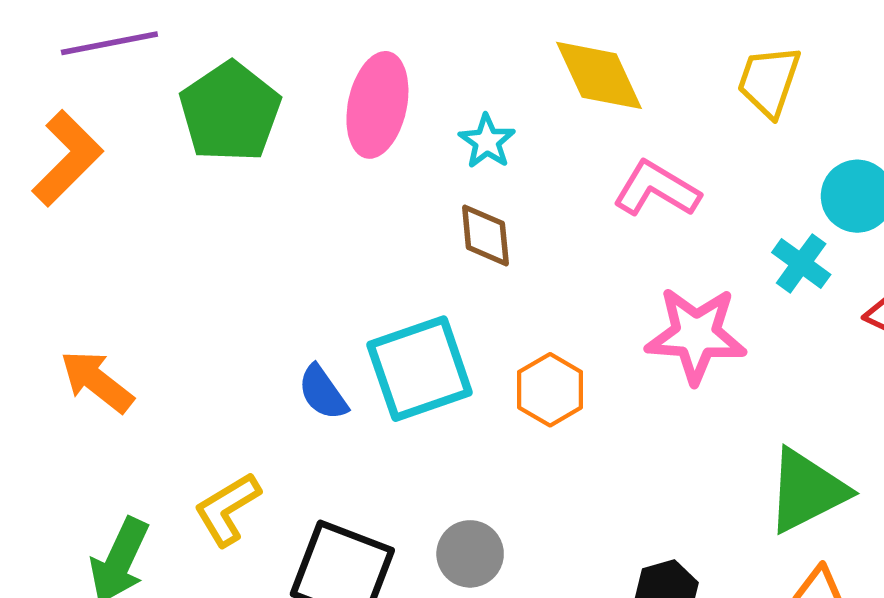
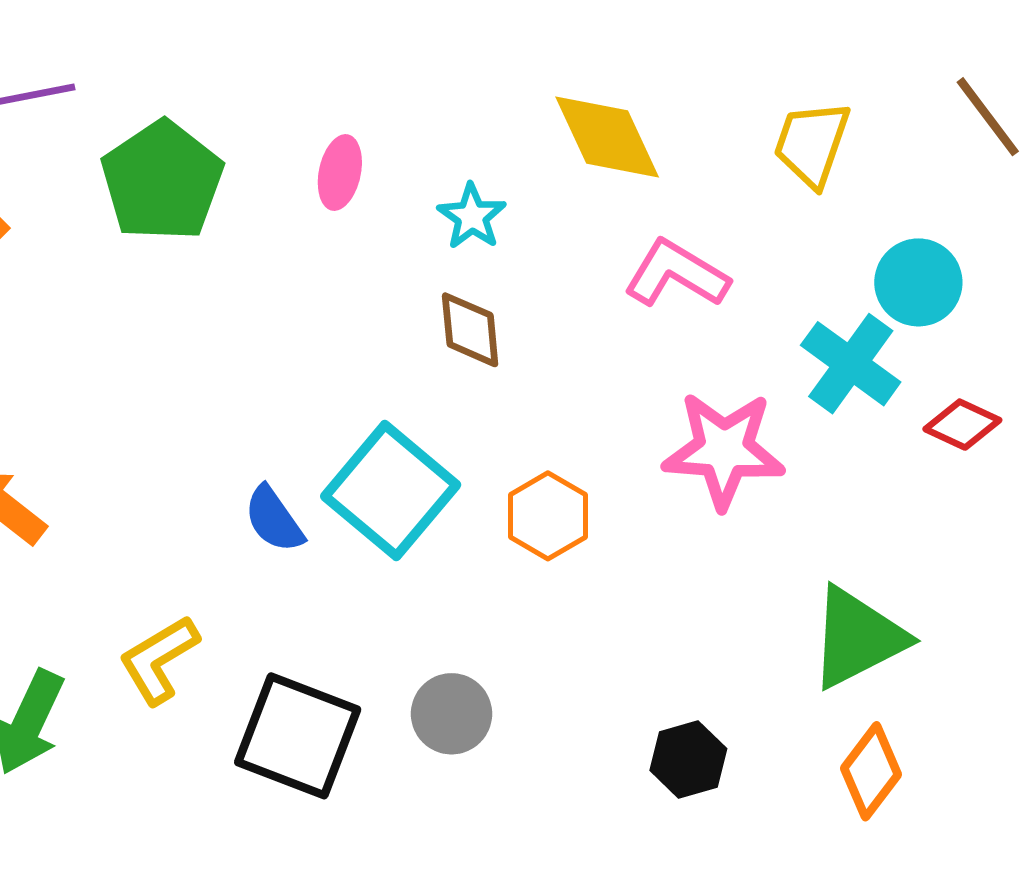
pink ellipse: (377, 105) -> (340, 172), size x0.6
cyan cross: (801, 263) -> (851, 364), size x1.4
cyan square: (420, 369) -> (391, 491), turned -31

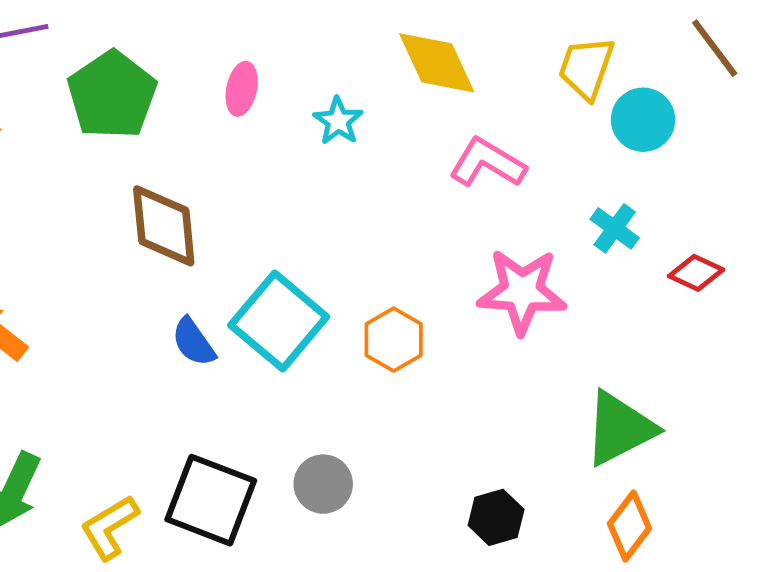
cyan circle: (918, 282) -> (643, 120), moved
brown diamond: (470, 330) -> (164, 226), moved, size x1.5
cyan cross: (851, 364) -> (615, 228), size x0.7
yellow L-shape: (159, 660) -> (110, 527), moved

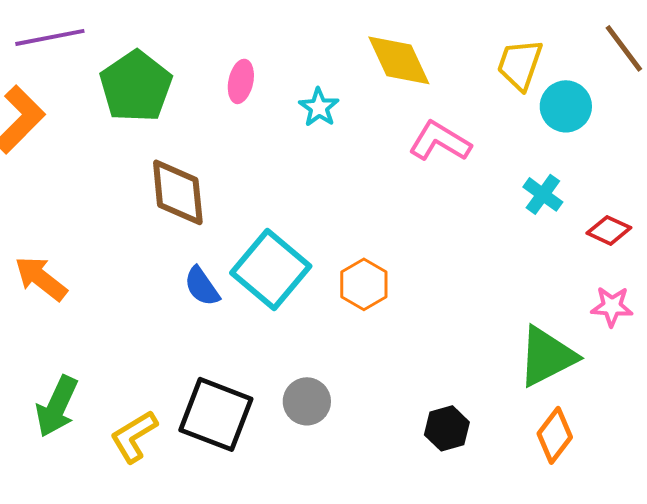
pink star: (522, 291) -> (612, 306), moved, size x0.6

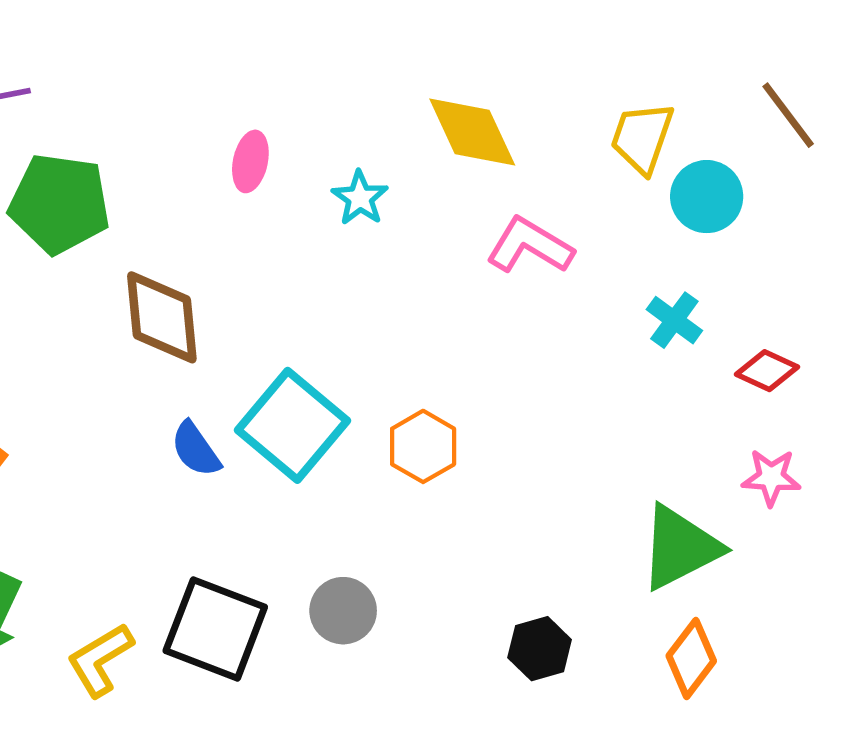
green pentagon: (136, 86) -> (59, 204), moved, turned -30

